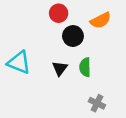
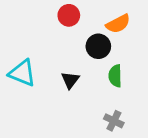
black circle: (73, 36) -> (98, 46), moved
green semicircle: (85, 67) -> (115, 76), moved

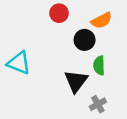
black triangle: (70, 80) -> (76, 81), moved, size x1.5
gray cross: (114, 121) -> (98, 104), turned 35

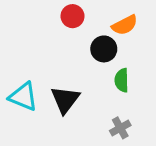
cyan triangle: (19, 63) -> (23, 97), moved
black triangle: (76, 81) -> (65, 100), moved

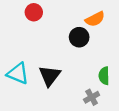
red circle: (73, 16) -> (34, 12), moved
green semicircle: (122, 80) -> (104, 76), moved

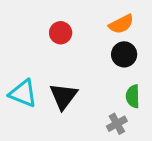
red circle: (34, 12) -> (61, 33), moved
black circle: (79, 37) -> (124, 54), moved

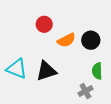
orange semicircle: (121, 24) -> (66, 40), moved
black triangle: (63, 96) -> (46, 71), turned 35

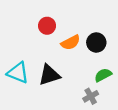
green semicircle: (97, 71) -> (103, 75), turned 63

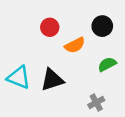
black circle: (96, 43) -> (102, 26), moved
green semicircle: (103, 75) -> (107, 64), moved

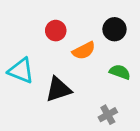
green semicircle: (107, 64) -> (120, 72), turned 48
cyan triangle: (19, 77) -> (21, 71), moved

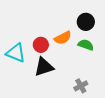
red circle: (56, 31) -> (41, 45), moved
green semicircle: (120, 72) -> (86, 45), moved

